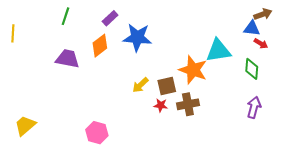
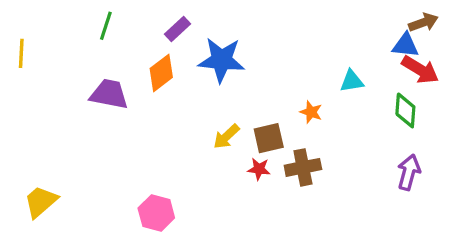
red arrow: (261, 44) -> (420, 70), size x1.6
cyan triangle: (218, 51) -> (352, 81), size x0.6
orange star: (193, 70) -> (311, 112), size x0.5

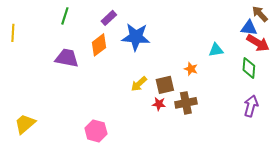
brown arrow: (423, 22) -> (260, 14), turned -114

